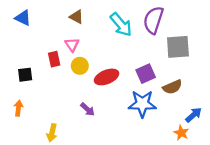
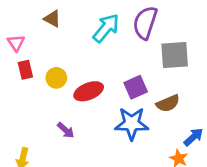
cyan arrow: (121, 25) -> (106, 28), turned -100
pink triangle: (72, 45) -> (16, 43), moved

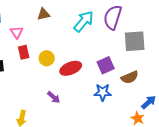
brown triangle: (52, 19) -> (44, 14), turned -40
blue star: (132, 124) -> (103, 92), size x0.7

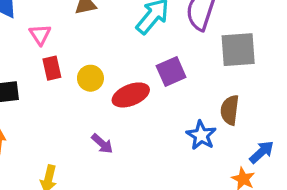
purple square: (106, 65) -> (171, 71), moved
brown semicircle: (130, 77) -> (230, 110), turned 120
blue star: (103, 92) -> (201, 135), moved, turned 30

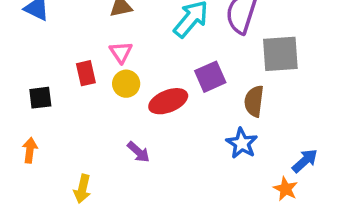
pink triangle: (40, 35) -> (121, 52), moved
brown semicircle: (230, 110) -> (254, 101), moved

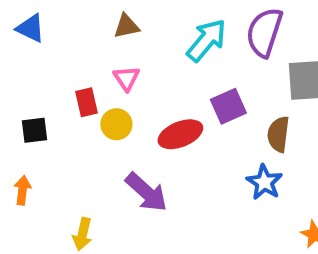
yellow circle: (126, 84) -> (116, 124), moved
purple arrow: (138, 152) -> (146, 192), size x1.6

